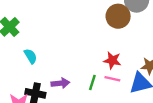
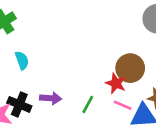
brown circle: (118, 16) -> (130, 68), moved
pink line: (112, 79) -> (123, 105), moved

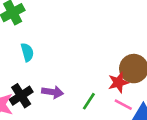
red star: (116, 83) -> (118, 82), turned 30
black cross: (19, 104) -> (21, 96), turned 30

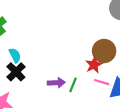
purple arrow: (53, 92) -> (56, 83), moved
black cross: (21, 96) -> (16, 72), moved

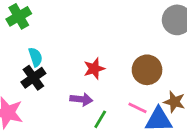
red star: (94, 65) -> (94, 69), moved
green line: (73, 85) -> (100, 119), moved

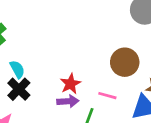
red star: (94, 69) -> (70, 84), moved
pink line: (138, 108) -> (107, 96), moved

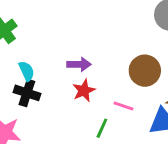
black cross: (19, 89) -> (27, 93), turned -30
purple arrow: (68, 101) -> (79, 64), moved

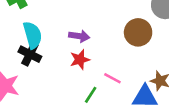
cyan semicircle: (27, 71) -> (33, 35), size x1.5
brown circle: (145, 71) -> (138, 32), moved

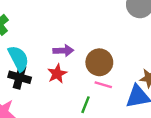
brown circle: (138, 32) -> (99, 62), moved
red star: (80, 60) -> (57, 74), moved

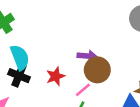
purple arrow: (63, 51) -> (87, 56), moved
pink line: (103, 85) -> (83, 90), moved, turned -63

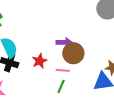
pink line: (83, 90) -> (63, 70), turned 48

